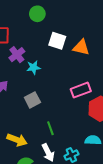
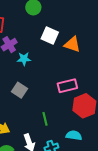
gray square: (32, 100) -> (20, 90), turned -35
green line: (50, 128) -> (45, 119), moved

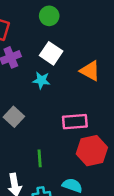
white square: (50, 36) -> (51, 53), moved
cyan star: (24, 59) -> (41, 80), moved

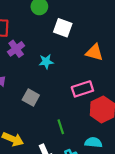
white square: (51, 53) -> (63, 28), moved
orange triangle: (90, 71) -> (94, 52), moved

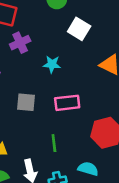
pink rectangle: (82, 89) -> (67, 103), moved
gray square: (31, 97) -> (26, 102), turned -35

